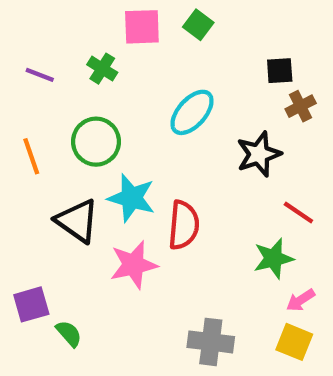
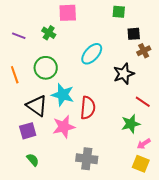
green square: (198, 25) -> (119, 12), moved, turned -32
purple square: (31, 304) -> (28, 131), moved
gray cross: (211, 342) -> (87, 159), moved

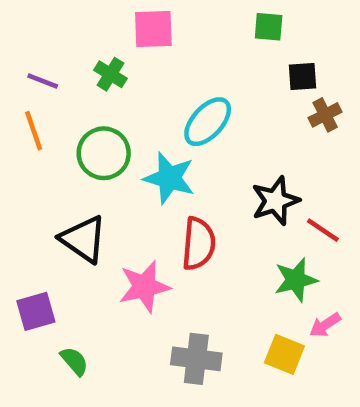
black star: (124, 74) -> (275, 201), moved
orange line: (15, 75) -> (34, 131), moved
cyan star: (63, 95) -> (169, 178), moved
purple square: (28, 131) -> (36, 311), moved
yellow square: (141, 164) -> (284, 354), moved

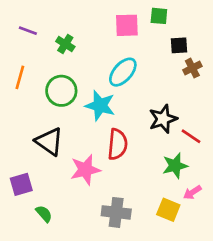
pink square: (153, 29) -> (127, 25), moved
purple line: (43, 81) -> (28, 31), moved
orange line: (34, 131) -> (20, 77), turned 35

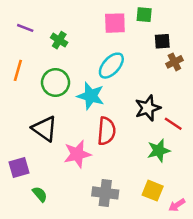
pink arrow: (192, 192) -> (177, 205), moved

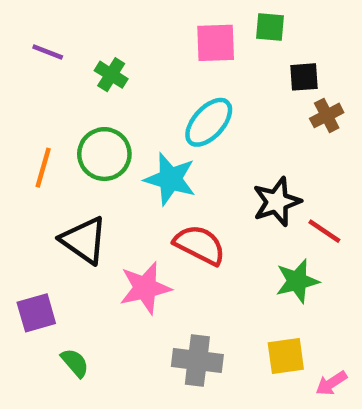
orange line: (18, 70) -> (43, 168), moved
red semicircle: (106, 131) -> (200, 245), turned -68
yellow square: (153, 191) -> (286, 356), turned -30

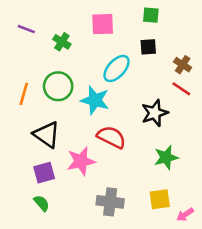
pink square: (216, 43) -> (103, 24), moved
black square: (304, 77) -> (148, 47), moved
brown cross: (327, 115) -> (183, 65), turned -30
red line: (324, 231) -> (181, 89), moved
purple square: (36, 313) -> (44, 173), moved

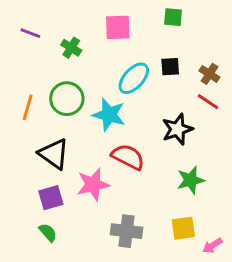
black square: (148, 47) -> (170, 67), moved

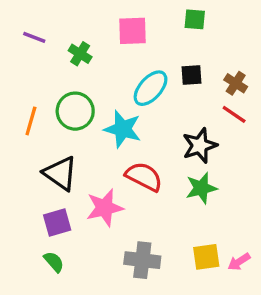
green star: (191, 180) -> (201, 188), moved
pink arrow: (212, 246) -> (239, 262), moved

